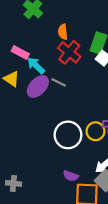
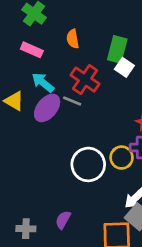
pink rectangle: (20, 52) -> (32, 50), moved
red cross: (69, 52) -> (85, 80), moved
purple semicircle: (71, 176) -> (63, 220), moved, turned 104

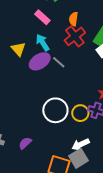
red cross: (85, 80) -> (75, 36), moved

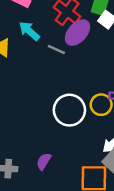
purple ellipse: (40, 61) -> (78, 33), moved

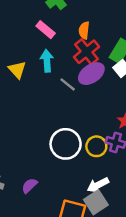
cyan arrow: (29, 31) -> (47, 61), turned 30

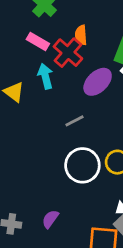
red cross: (86, 52) -> (68, 53), moved
gray line: (68, 84) -> (74, 121), moved, turned -56

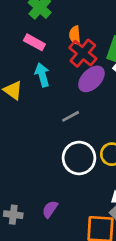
red cross: (68, 53) -> (83, 53), moved

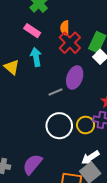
purple ellipse: (91, 79) -> (75, 78), moved, turned -30
purple semicircle: (50, 209) -> (32, 164), size x1.5

